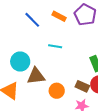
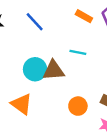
blue line: (32, 20) -> (35, 22), moved
brown triangle: (36, 76) -> (54, 70), moved

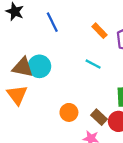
cyan line: (78, 52) -> (93, 64), moved
brown triangle: (54, 70) -> (23, 67), moved

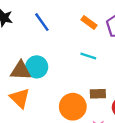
orange circle: (69, 112) -> (73, 107), size x1.5
brown rectangle: (99, 117) -> (98, 94), moved, turned -35

